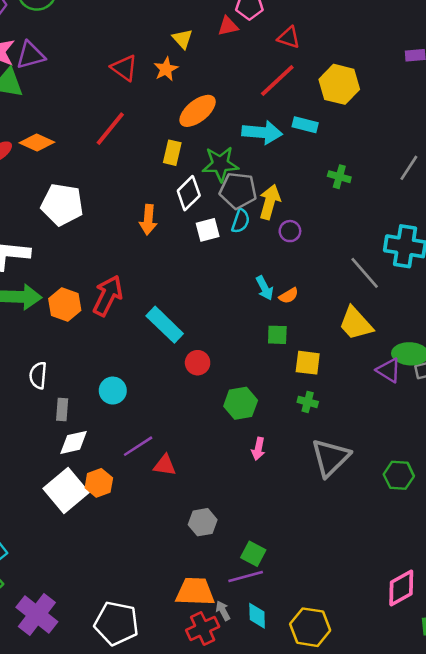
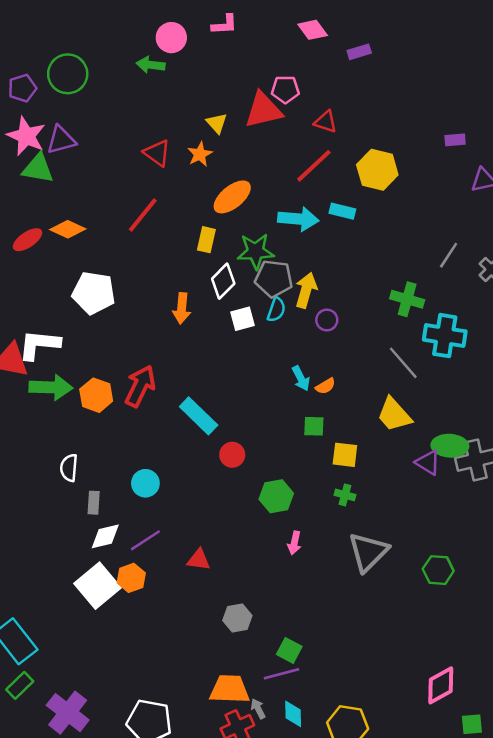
red triangle: (228, 26) -> (263, 110), size x1.8
green cross: (339, 177) -> (407, 299), moved, size x1.4
purple line: (138, 446) -> (145, 540), moved

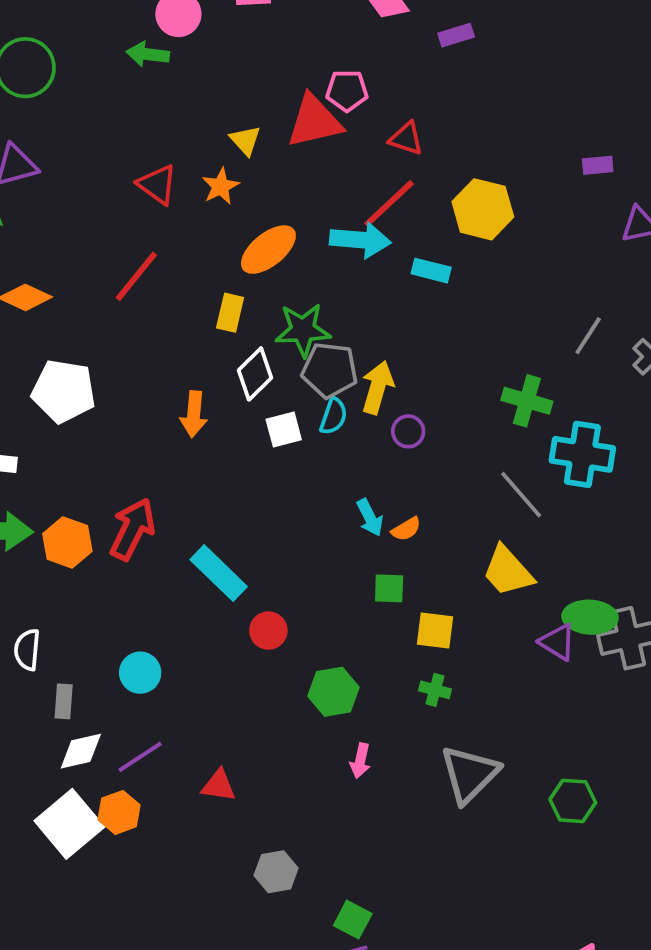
cyan arrow: (298, 219) -> (360, 240), moved

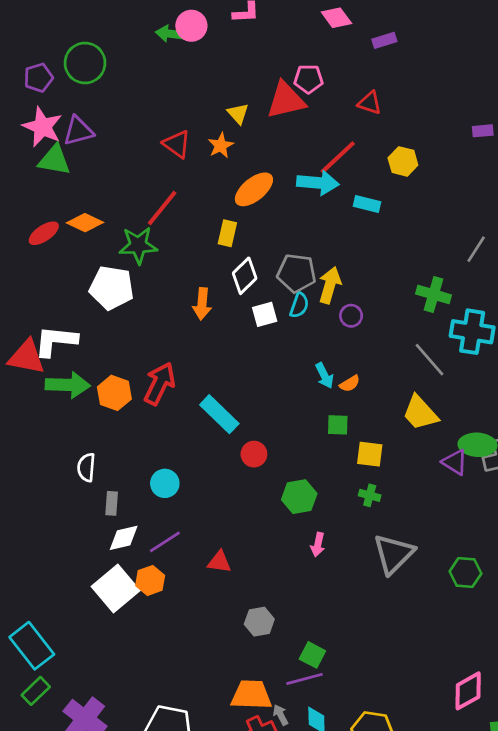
green arrow: (148, 54) -> (170, 34), moved
red triangle: (406, 138) -> (370, 103), moved
yellow hexagon: (483, 209) -> (403, 161), size x0.7
green star: (303, 330) -> (138, 245), moved

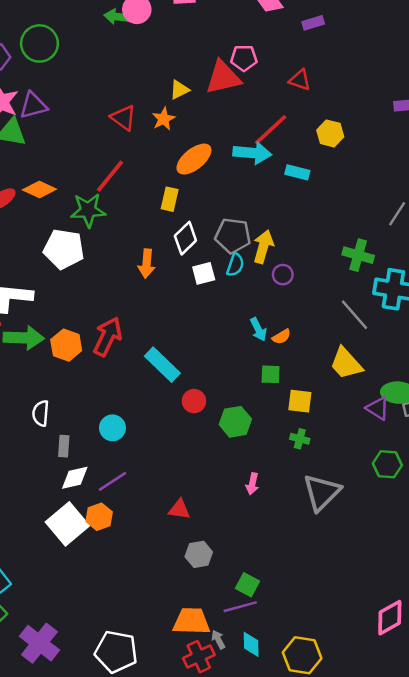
yellow triangle: (238, 114) -> (179, 90), turned 45
green hexagon: (299, 497) -> (235, 422), moved
red triangle: (219, 562) -> (179, 509), moved
green hexagon: (465, 572) -> (387, 464), moved

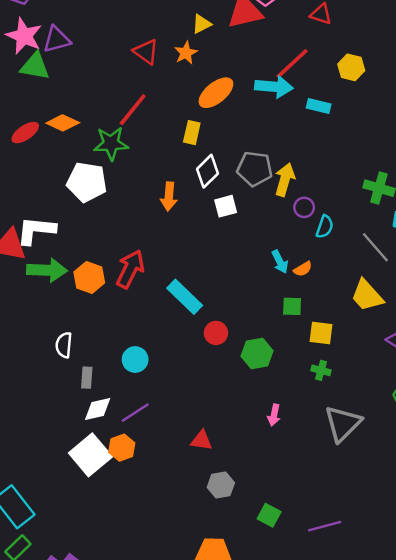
cyan semicircle: (235, 265) -> (325, 227), moved
purple line: (240, 607) -> (325, 526), moved

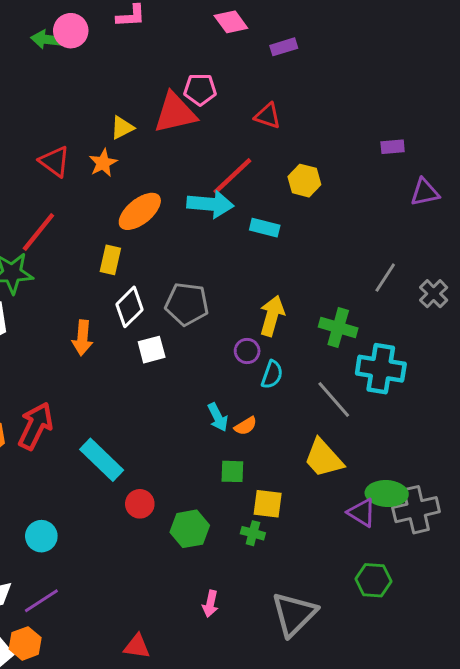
yellow arrow: (285, 180) -> (272, 316), moved
green cross: (321, 370) -> (253, 533), moved
red triangle: (201, 440) -> (137, 646), moved

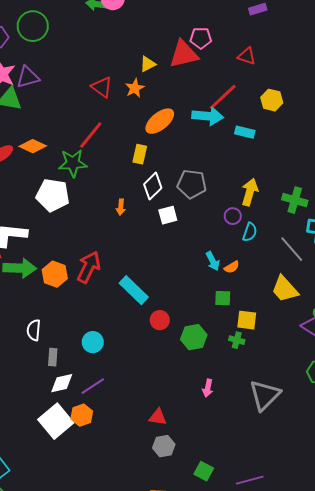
orange arrow: (82, 338) -> (121, 207), size x0.7

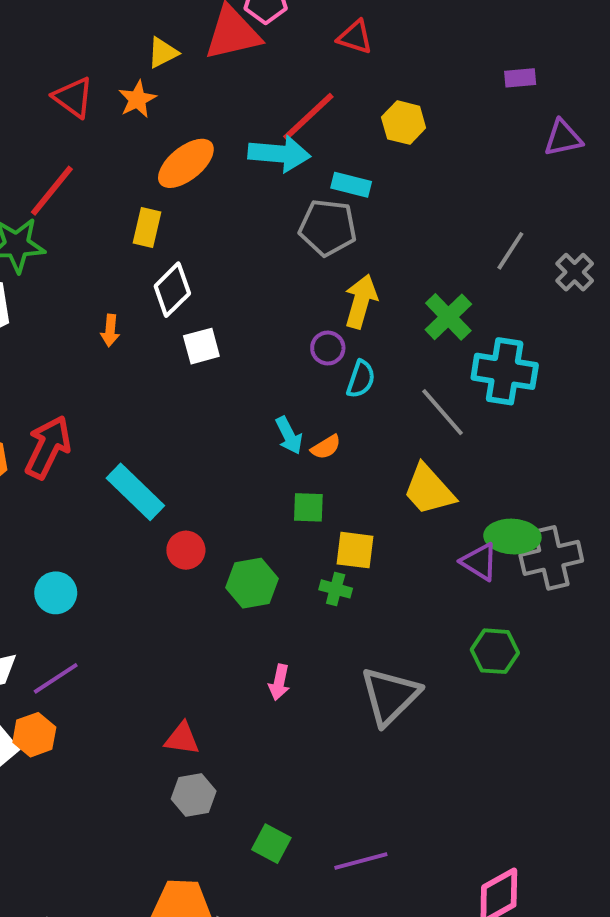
gray pentagon: (192, 184) -> (328, 228), moved
green cross: (295, 200) -> (448, 317), turned 30

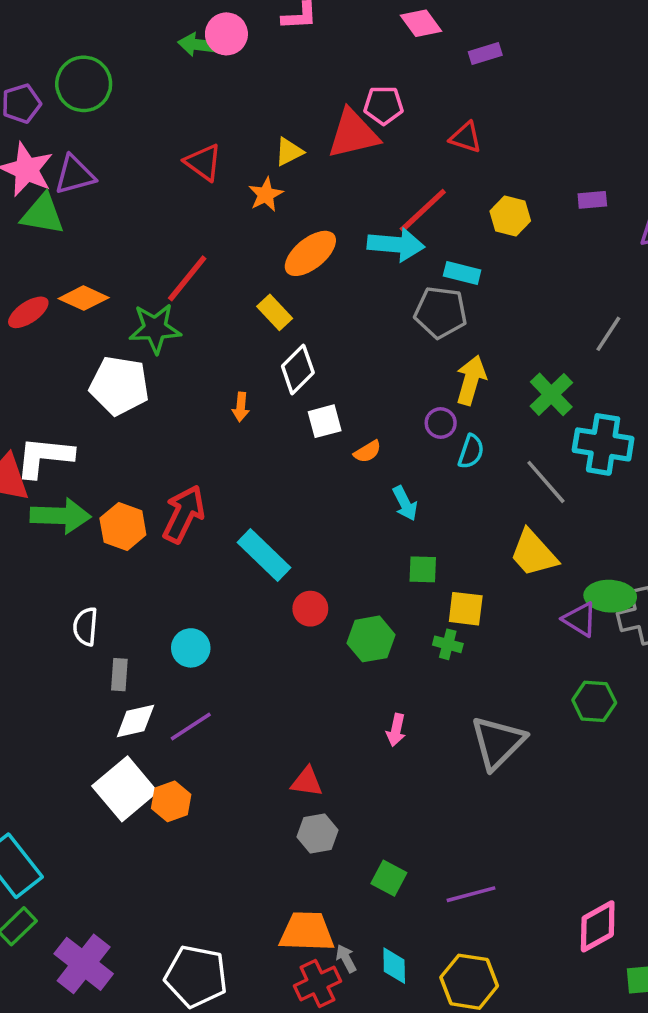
purple rectangle: (520, 78) -> (592, 200), moved
red triangle: (73, 97) -> (203, 162), moved
yellow rectangle: (147, 228) -> (275, 312), turned -56
orange semicircle: (326, 447) -> (367, 452), moved
orange hexagon: (34, 735) -> (171, 801), moved

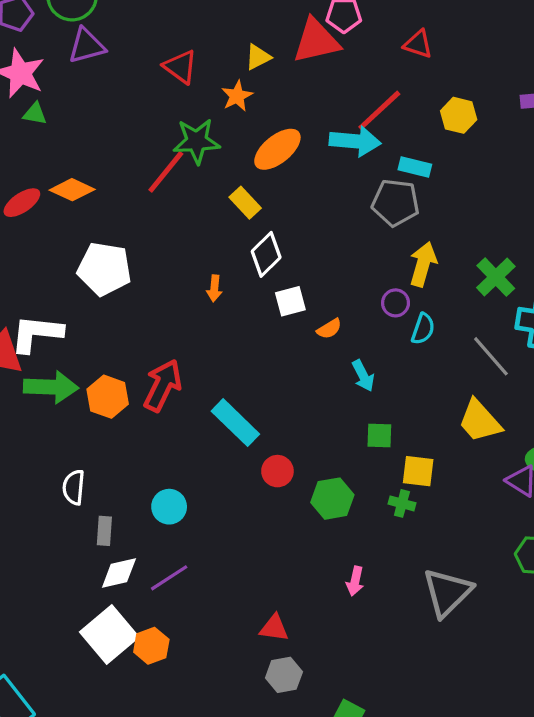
purple triangle: (75, 175) -> (87, 46), moved
green triangle: (43, 214) -> (35, 114), size x0.6
green star: (155, 328) -> (197, 141), moved

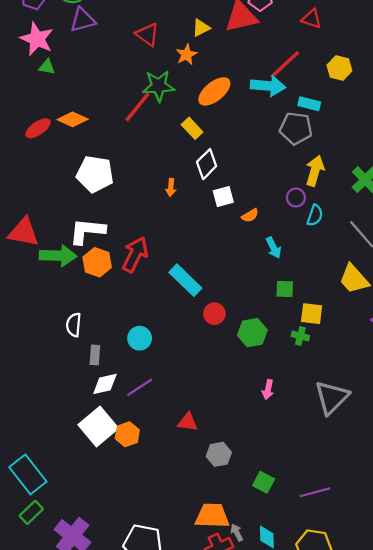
white L-shape: (36, 334) -> (87, 231), moved
red triangle: (274, 628) -> (188, 422), moved

